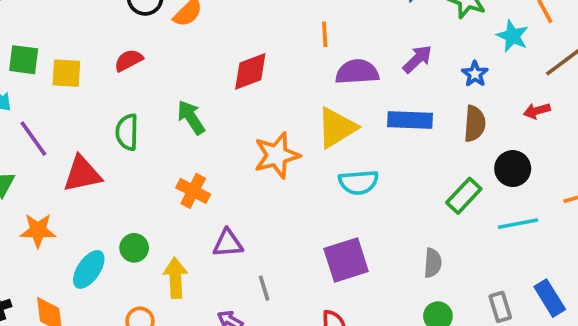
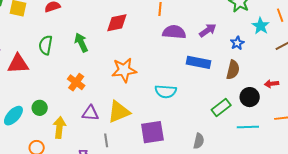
red arrow: (537, 111) -> (271, 84), moved
yellow triangle: (337, 128) -> (119, 112), moved

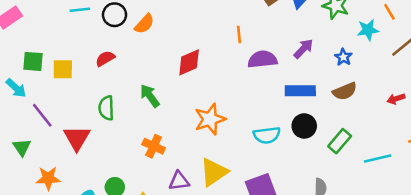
cyan star: (261, 26) -> (368, 30), turned -30
red triangle: (18, 64) -> (77, 138), turned -45
brown semicircle: (233, 70) -> (345, 91), turned 66
black circle: (250, 97) -> (304, 126), moved

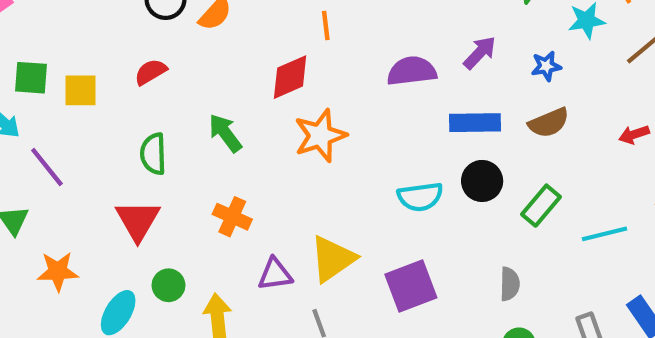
orange line: (239, 35) -> (326, 26), moved
blue star: (343, 57) -> (546, 66), turned 30
orange star: (210, 119) -> (320, 136), moved
red triangle: (77, 138) -> (138, 220), moved

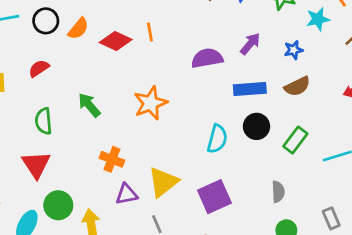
red diamond: (290, 77) -> (116, 41), moved, turned 52
cyan semicircle: (420, 197) -> (217, 139), turned -64
orange cross: (232, 217) -> (112, 159), moved
green circle: (168, 285) -> (58, 205), size x1.4

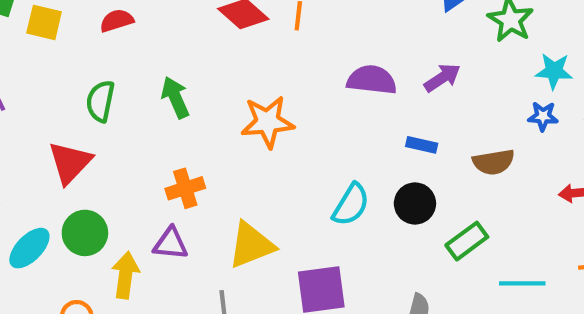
blue star: (294, 50) -> (543, 116), moved
blue rectangle: (250, 89) -> (422, 145), size x0.6
orange cross: (112, 159) -> (185, 188), turned 35
purple triangle: (127, 194) -> (171, 244), moved

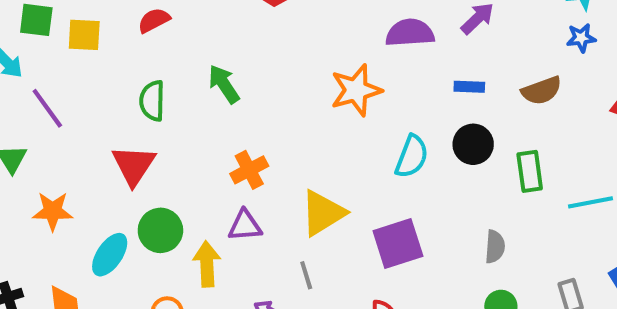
orange star: (268, 122) -> (356, 90), moved
green rectangle: (467, 241) -> (530, 171), turned -51

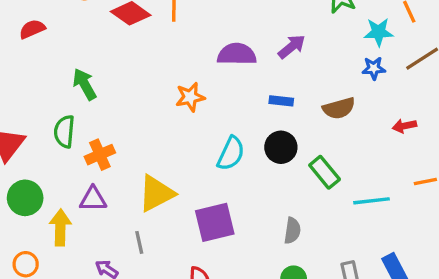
orange star: (356, 90) -> (190, 97), size x0.7
green semicircle: (152, 101) -> (64, 132), moved
green rectangle: (530, 171) -> (325, 172), turned -36

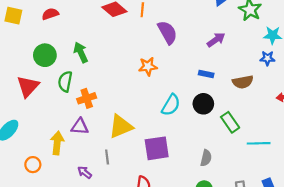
purple semicircle: (237, 54) -> (167, 32), moved, turned 55
green circle: (25, 198) -> (45, 55), moved

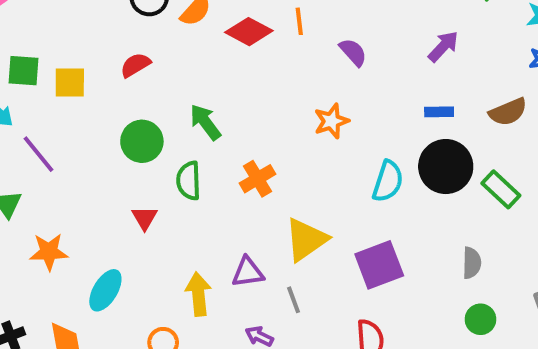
purple semicircle: (167, 32) -> (353, 52), size x0.7
red triangle: (28, 86) -> (145, 218), moved, size x0.6
orange cross: (87, 98) -> (257, 179), moved
black circle: (203, 104) -> (446, 167), size x1.4
purple triangle: (80, 127) -> (248, 272), moved

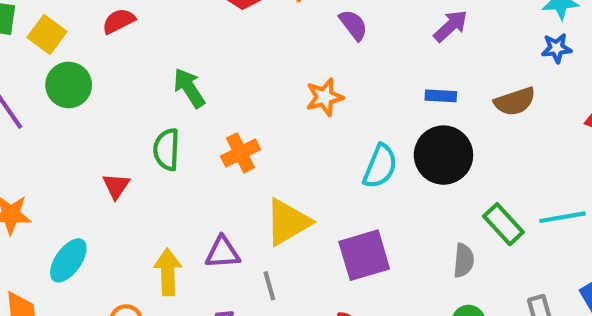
yellow square: (70, 82) -> (47, 34), turned 32
green circle: (142, 141) -> (69, 85), moved
green rectangle: (501, 189) -> (503, 224), moved

